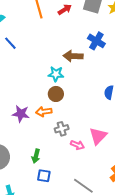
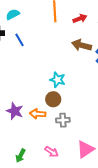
brown arrow: (73, 56) -> (82, 45), moved
gray cross: (62, 129) -> (63, 120), moved
pink arrow: (77, 145) -> (52, 152), moved

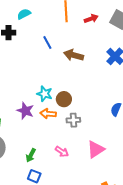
blue line: (20, 40) -> (47, 42), moved
brown arrow: (82, 45) -> (74, 55), moved
cyan star: (58, 80) -> (45, 94), moved

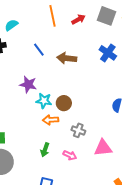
purple star: (25, 111) -> (28, 84), moved
gray cross: (73, 120) -> (78, 130), moved, turned 32
pink triangle: (96, 149) -> (103, 148), turned 36
green arrow: (31, 155) -> (45, 150), moved

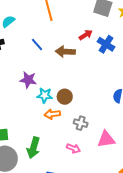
red arrow: (78, 19) -> (86, 35), moved
green arrow: (45, 150) -> (33, 148), moved, size x1.5

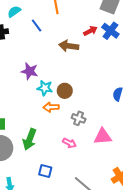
blue cross: (106, 44) -> (110, 31), moved
blue line: (37, 45) -> (37, 25), moved

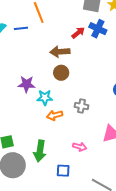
blue line: (37, 25) -> (21, 28), moved, turned -48
brown circle: (65, 91) -> (61, 73), moved
gray cross: (79, 118) -> (81, 106), moved
blue square: (45, 171) -> (63, 171), moved

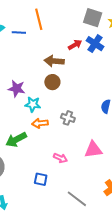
green arrow: (40, 151) -> (16, 140), moved, turned 45

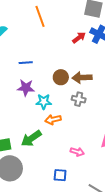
blue line: (19, 32) -> (26, 63), moved
brown arrow: (54, 61) -> (82, 78), moved
gray cross: (68, 118) -> (79, 99), moved

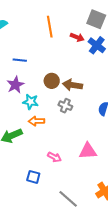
orange line: (40, 16) -> (50, 27), moved
red arrow: (79, 38) -> (77, 37), moved, turned 48
purple star: (26, 88) -> (15, 85), turned 30

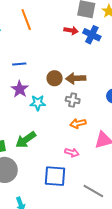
orange line: (50, 27) -> (26, 20), moved
orange arrow: (36, 121) -> (78, 123), moved
blue square: (33, 177) -> (55, 176), size x1.6

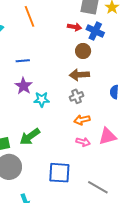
brown circle: (55, 78) -> (83, 51), moved
gray cross: (73, 100) -> (77, 96), turned -32
pink arrow: (72, 153) -> (83, 142), moved

